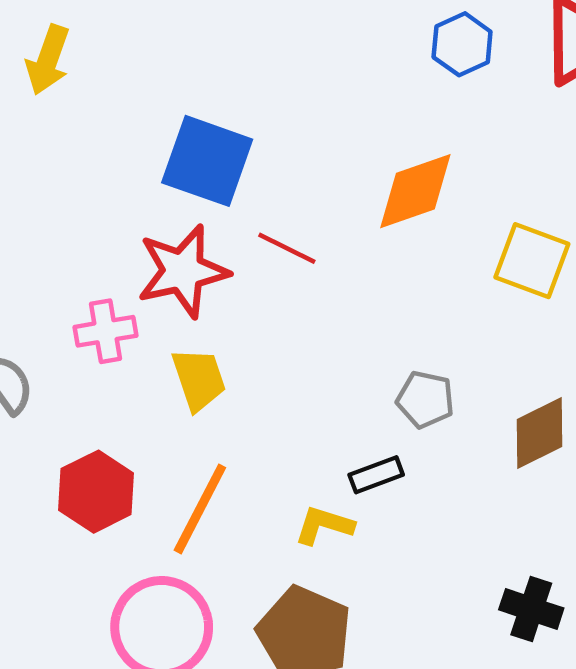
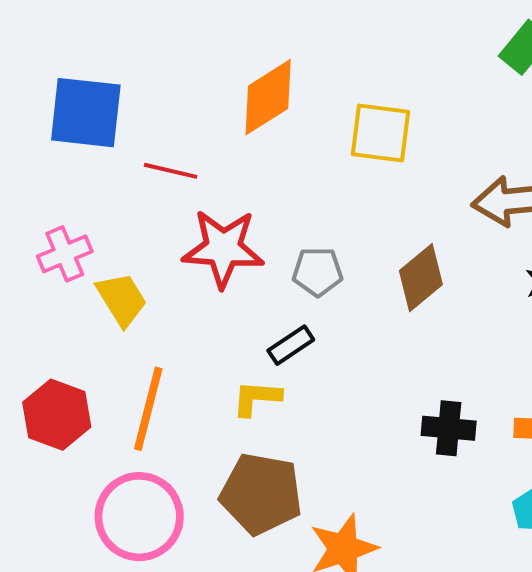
red star: (183, 271) -> (223, 248), moved, turned 30
pink cross: (106, 331) -> (65, 254), moved

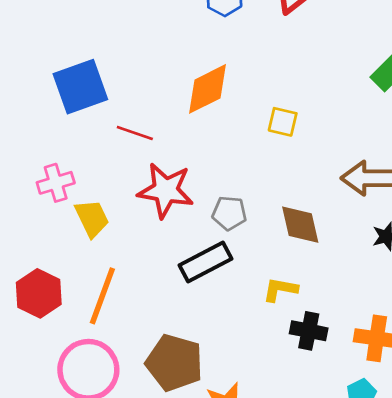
blue square: (86, 113) -> (80, 87), turned -32
yellow square: (380, 133) -> (283, 122), size x0.7
brown diamond: (421, 278) -> (300, 225), turned -69
black rectangle: (291, 345) -> (206, 262), size x1.6
yellow L-shape: (257, 398) -> (280, 289), moved

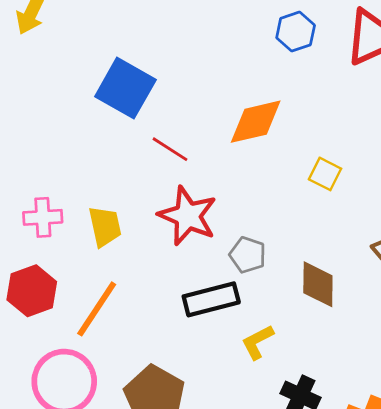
blue square: (80, 87) -> (125, 88), turned 36
pink cross: (56, 183) -> (43, 217), moved
yellow L-shape: (280, 289) -> (258, 342), moved, turned -51

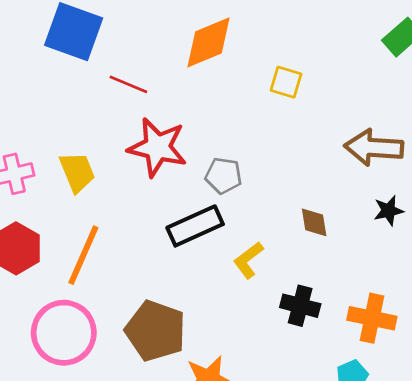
brown diamond: (318, 284) -> (314, 222), moved, size x0.7

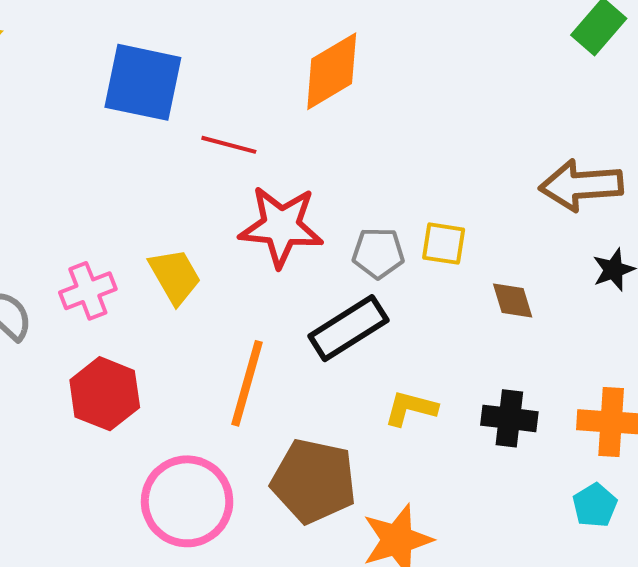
yellow square: (286, 82) -> (444, 244), moved
orange line: (83, 255) -> (247, 383), moved
yellow L-shape: (248, 260) -> (411, 408), moved, turned 60

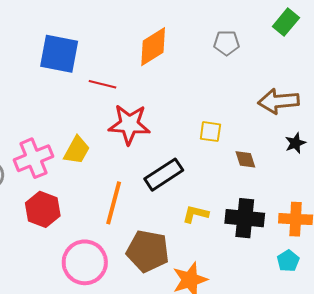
gray pentagon: (378, 253) -> (226, 43), moved
yellow trapezoid: (175, 276) -> (77, 150), turned 60
pink cross: (88, 291) -> (33, 158), size x1.4
black cross: (509, 418) -> (245, 218), size x1.4

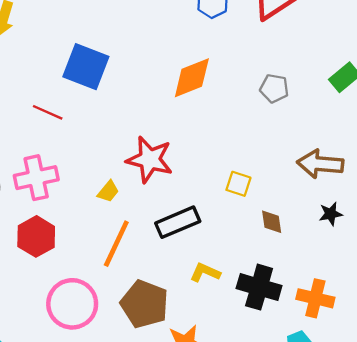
red line: (103, 84) -> (48, 112), moved
yellow trapezoid: (77, 150) -> (108, 191), moved, size x0.7

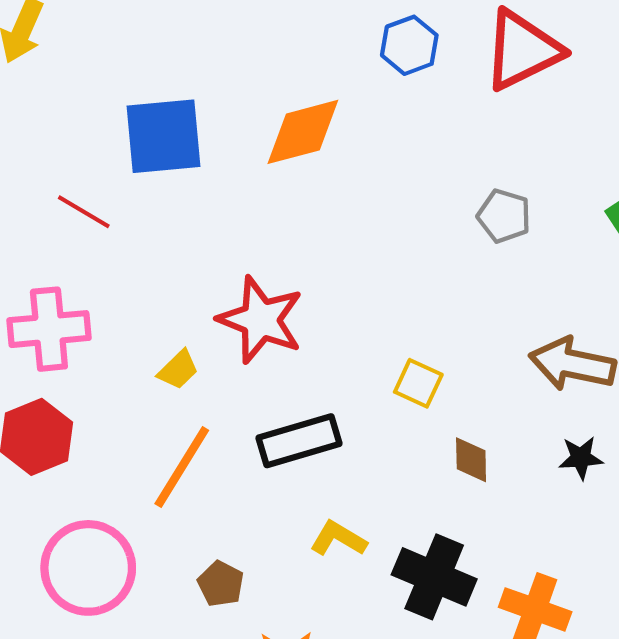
blue square: (86, 67) -> (163, 136), turned -33
orange diamond: (192, 78) -> (303, 132), moved
brown pentagon: (145, 304) -> (221, 584), size x0.5

